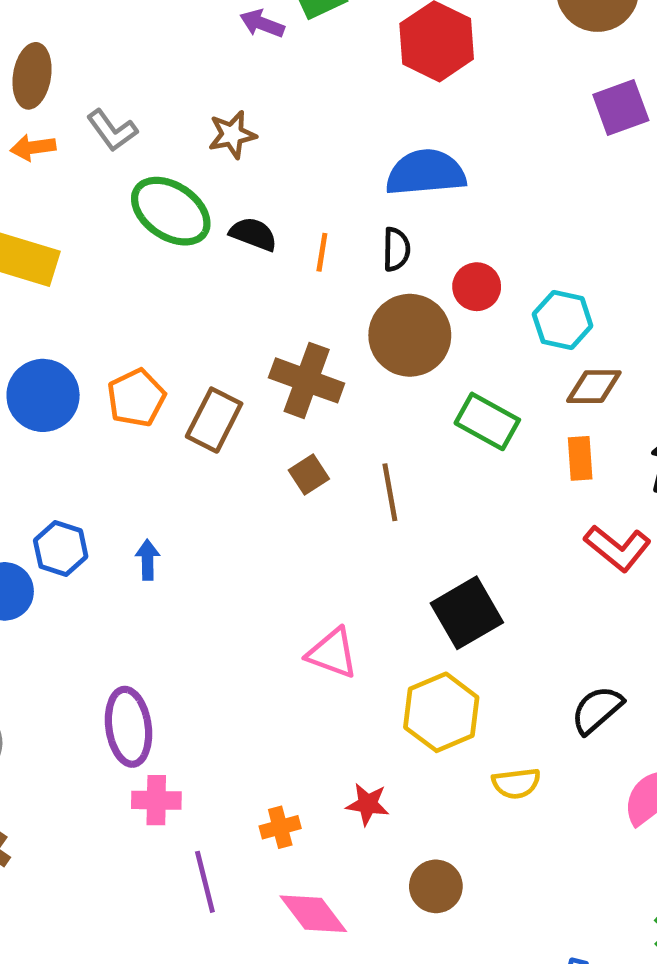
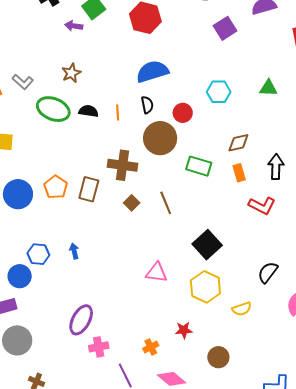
cyan hexagon: (563, 320) -> (219, 92), moved
purple ellipse: (129, 727) -> (81, 320), turned 48

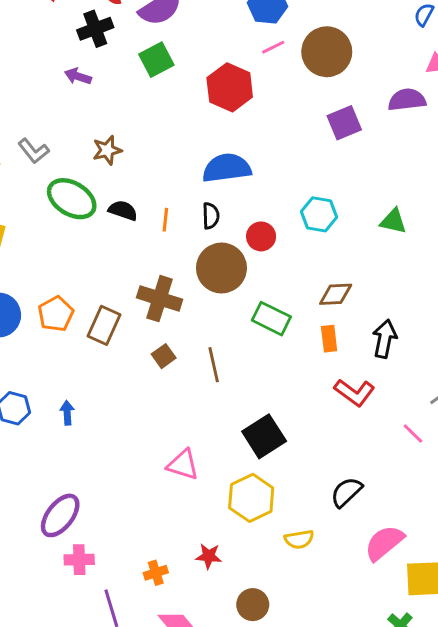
purple arrow: (74, 26) -> (78, 76), moved

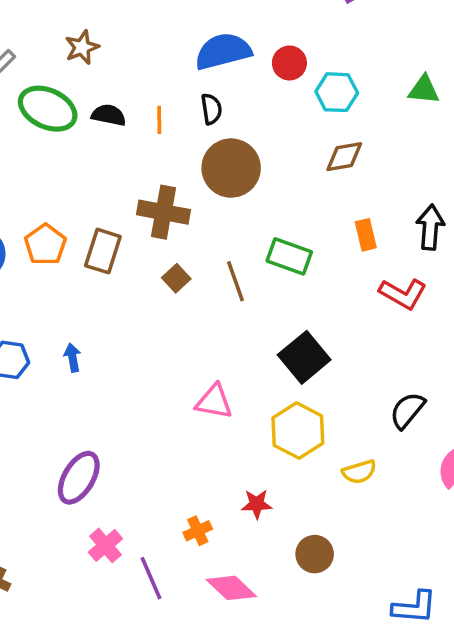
red circle: (261, 236) -> (289, 63), moved
brown diamond: (336, 294) -> (344, 157), moved
green rectangle: (271, 319) -> (289, 256), moved
pink cross: (79, 560) -> (105, 545), moved, turned -32

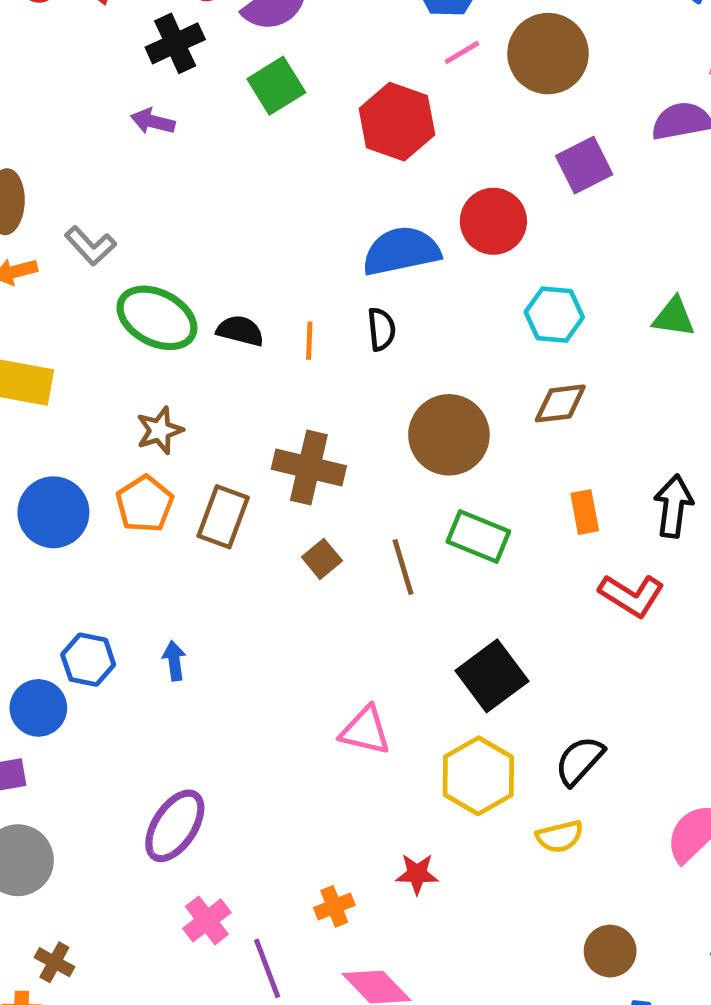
brown star: (82, 47) -> (160, 430), moved
red circle: (289, 63) -> (493, 221), moved, size x1.4
brown circle: (231, 168) -> (449, 435), moved
black semicircle: (407, 410) -> (579, 761), moved
brown circle: (315, 554) -> (610, 951), moved

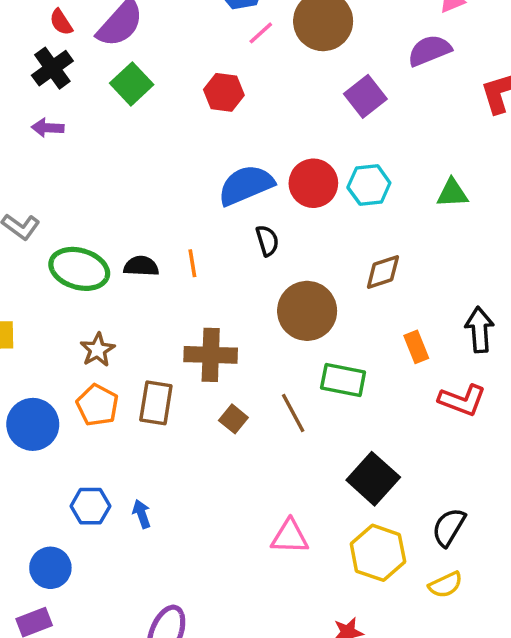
red hexagon: (397, 122) -> (224, 92), size x0.7
red circle: (493, 221) -> (313, 183), moved
cyan hexagon: (554, 315) -> (369, 185), moved
black semicircle: (381, 329) -> (267, 241), moved
blue hexagon: (88, 660) -> (90, 506), moved

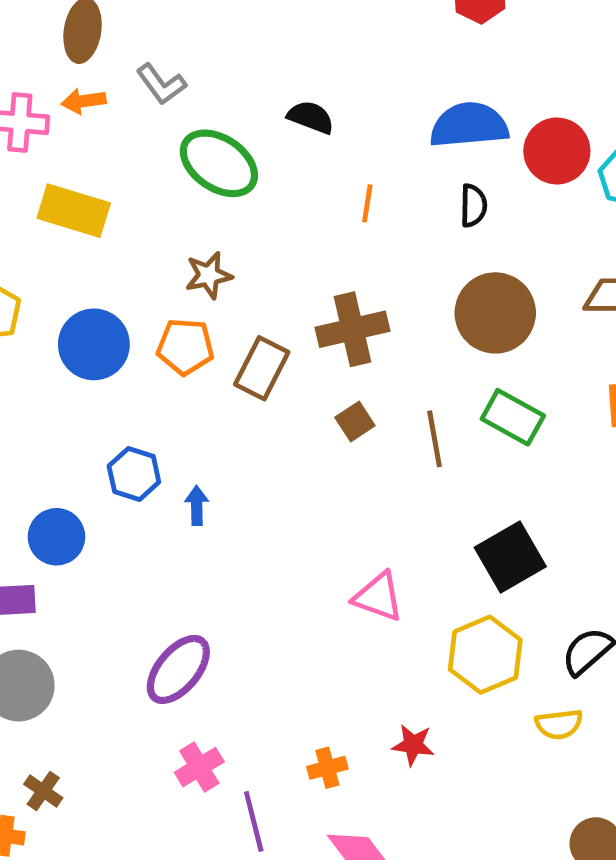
black semicircle: (141, 266) -> (311, 117), moved
brown cross: (211, 355) -> (352, 329), turned -33
orange pentagon: (97, 405) -> (185, 347), turned 30

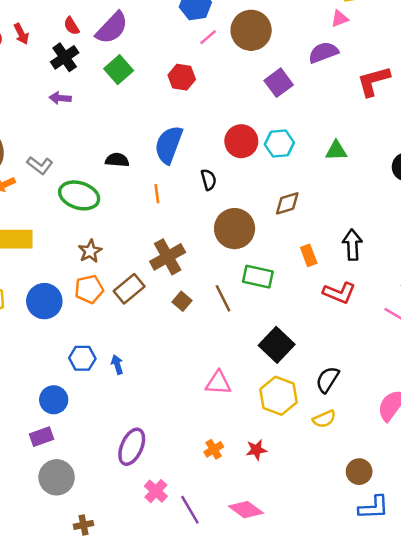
blue semicircle: (469, 125) -> (169, 145), moved, turned -48
brown rectangle: (262, 368) -> (129, 289), turned 40
orange cross: (327, 768) -> (214, 449), moved
brown cross: (43, 791) -> (84, 525), turned -30

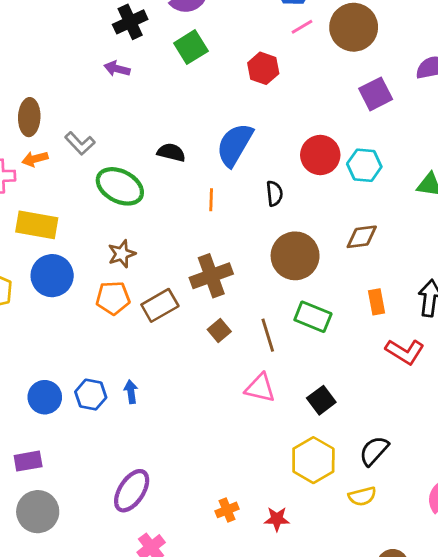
blue circle: (44, 301) -> (52, 276), moved
black square: (277, 345) -> (321, 400), size x0.7
blue hexagon: (82, 358) -> (91, 395), moved
pink triangle: (218, 383) -> (260, 388), moved
blue circle: (54, 400) -> (45, 397), moved

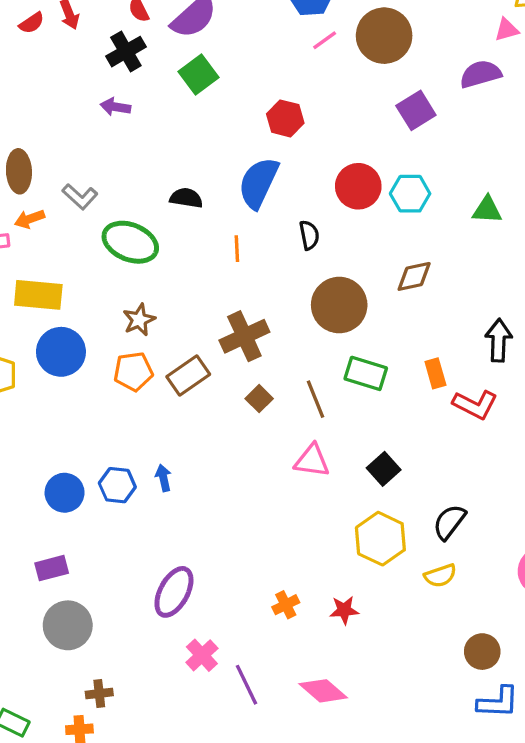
red hexagon: (263, 68) -> (285, 118), moved
orange rectangle: (377, 302) -> (435, 373), moved

